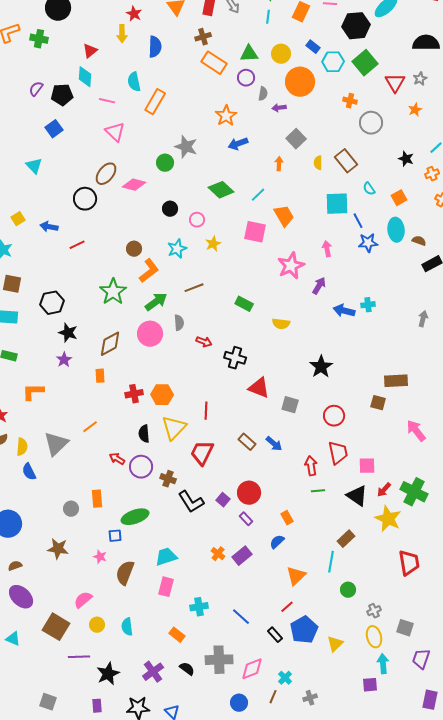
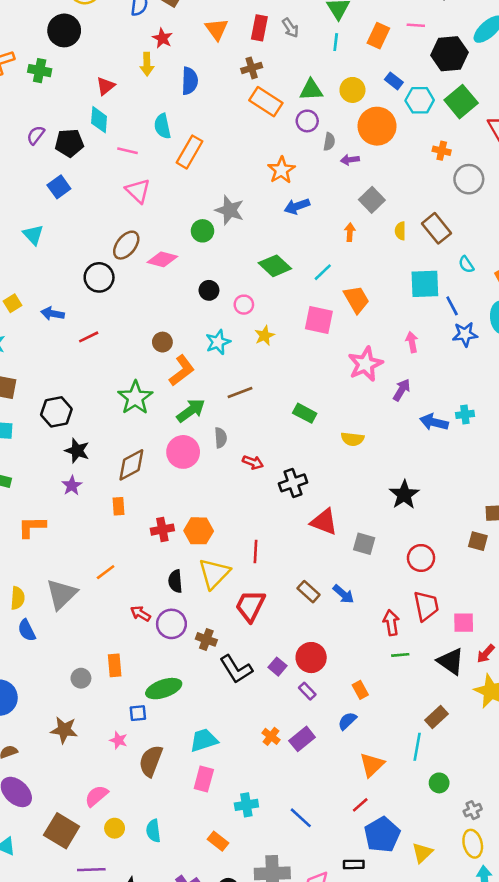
black cross: (235, 358) -> (293, 483), turned -35
black rectangle: (275, 635) -> (354, 864), moved, turned -49

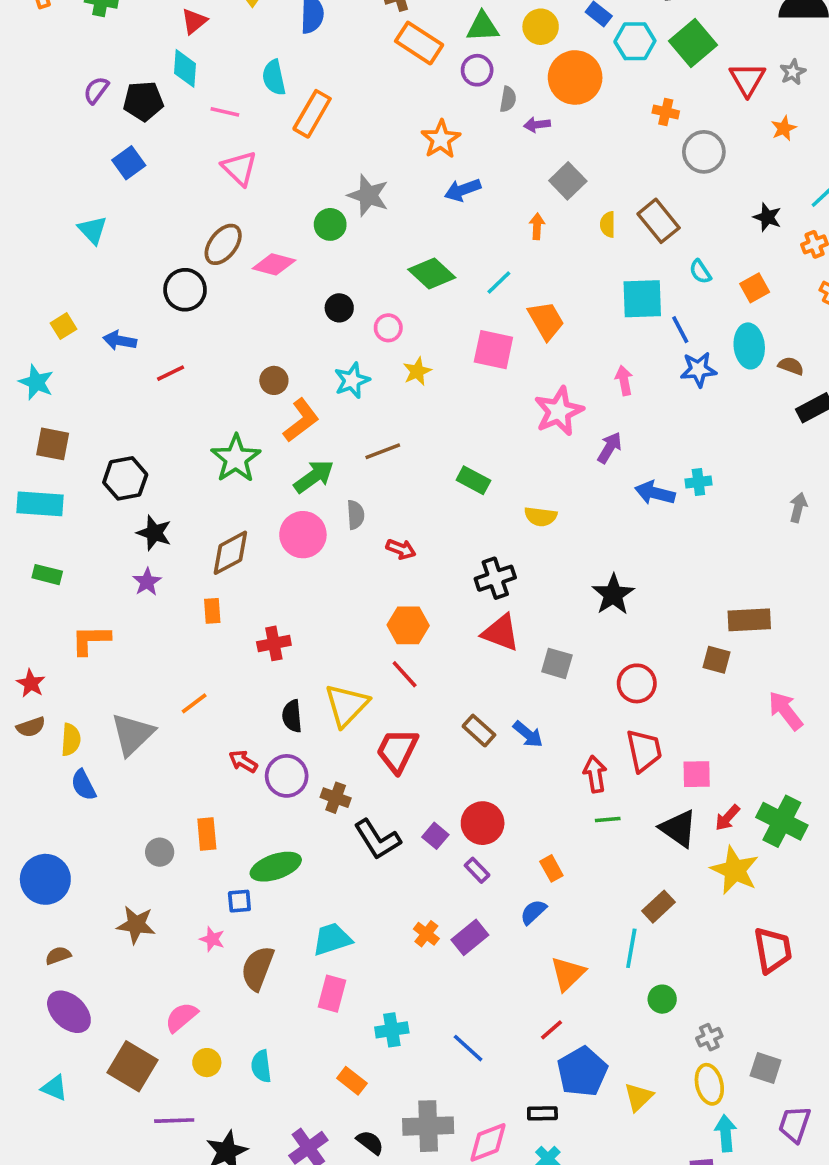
black cross: (293, 483) -> (495, 578), moved
orange hexagon: (199, 531) -> (408, 625), moved
red line: (255, 552) -> (405, 674), turned -45

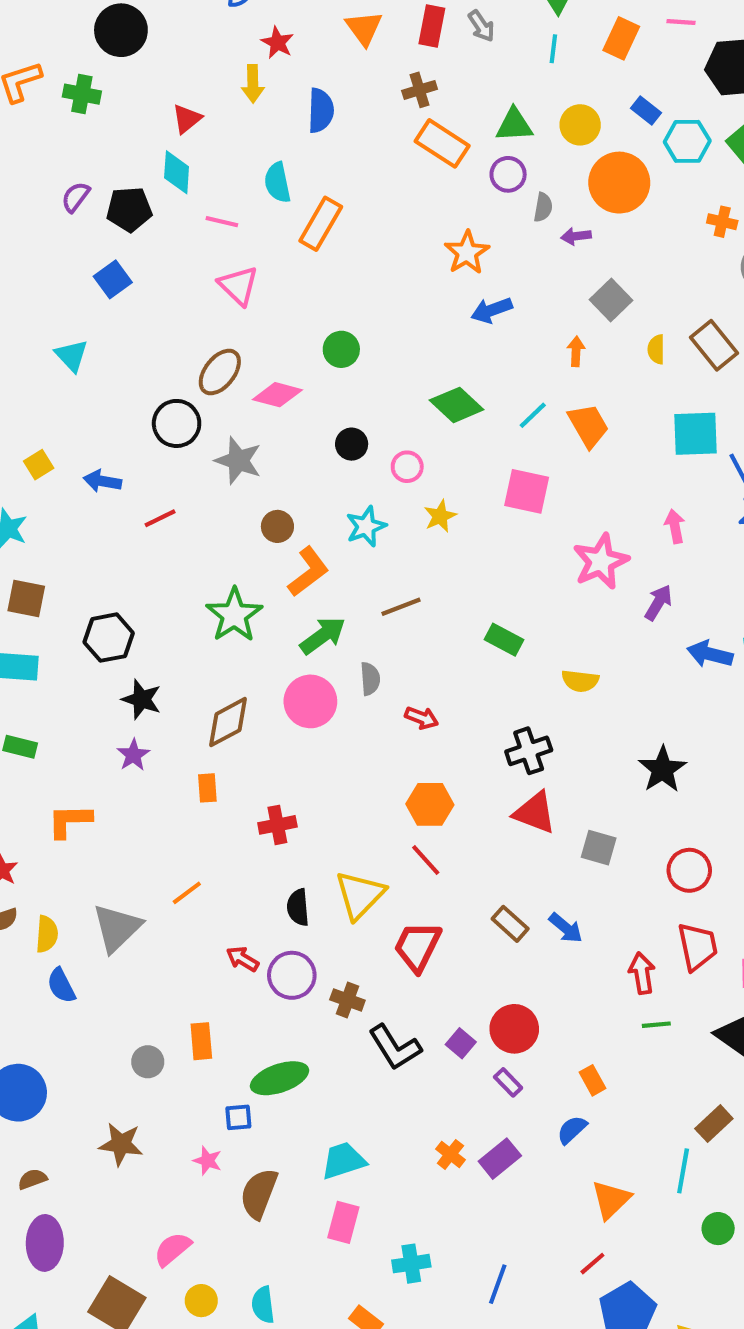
gray star: (368, 195) -> (238, 461), moved
orange trapezoid: (546, 321) -> (588, 426), moved
purple ellipse: (69, 1012) -> (45, 1243), turned 48
blue line: (468, 1048) -> (498, 1284), turned 68

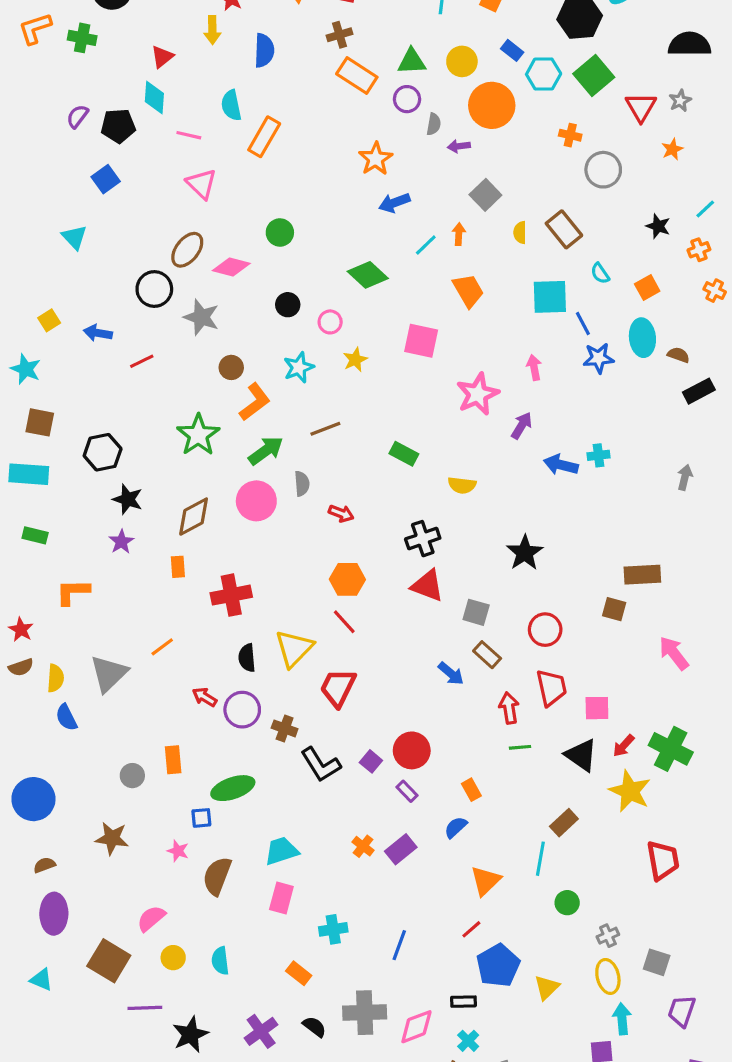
cyan line: (533, 415) -> (426, 245), moved
red cross: (277, 825) -> (231, 595), size x1.4
brown rectangle: (510, 924) -> (487, 655), moved

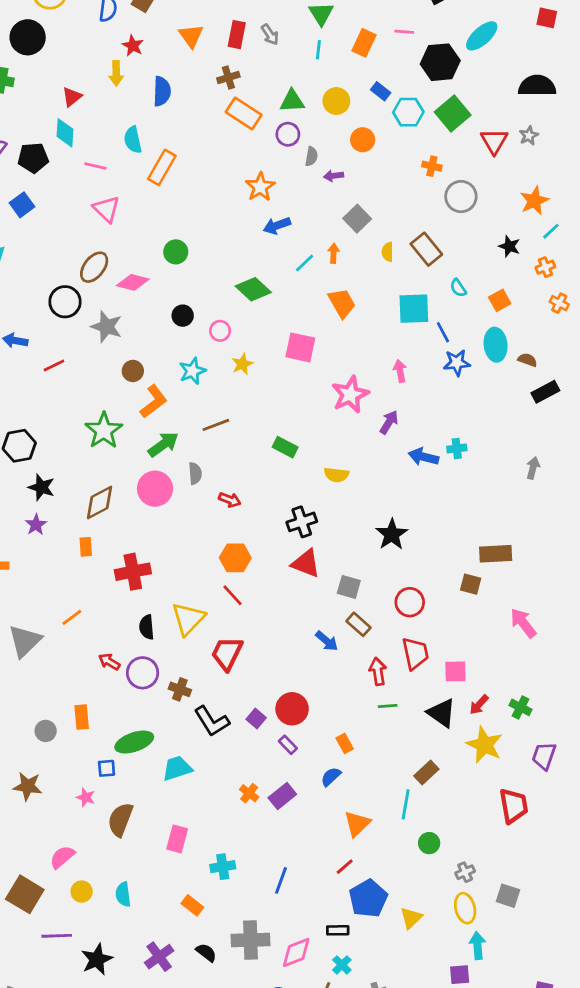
orange circle: (492, 105) -> (363, 140), size x0.6
orange star: (672, 149) -> (534, 201), moved, size x1.5
green cross: (671, 749) -> (520, 707), size x0.6
cyan trapezoid: (281, 851) -> (177, 768), moved
purple trapezoid: (682, 1011) -> (544, 756), moved

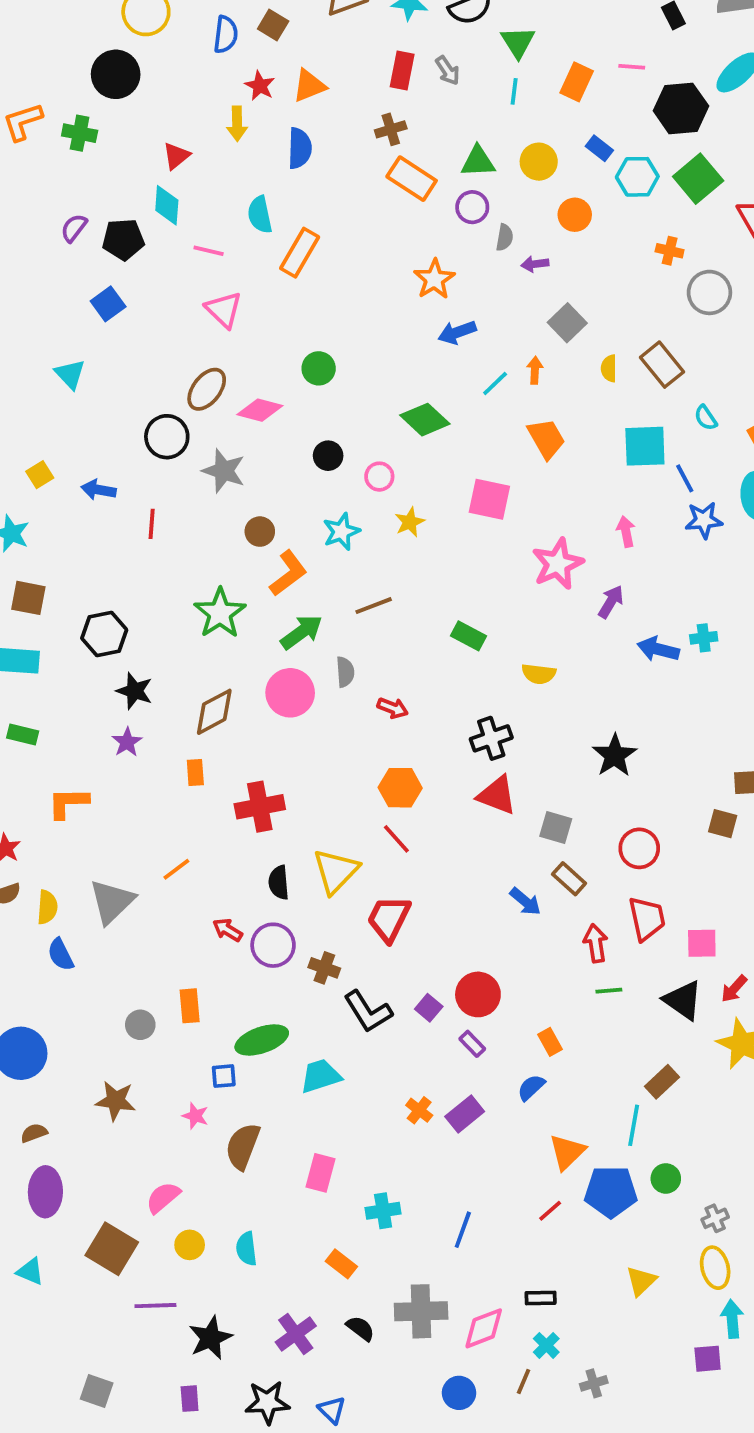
orange triangle: (191, 36) -> (309, 86), moved, turned 44
red line: (54, 365) -> (152, 524), turned -60
blue pentagon: (368, 898) -> (611, 1192), moved, turned 30

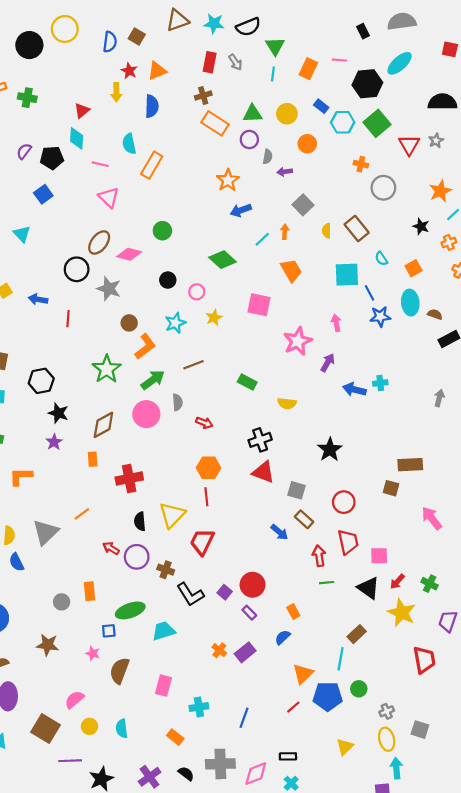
black circle: (116, 74) -> (29, 45), moved
red line: (396, 839) -> (206, 497), turned 36

